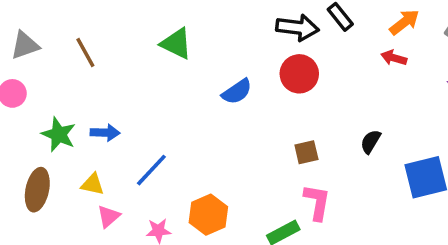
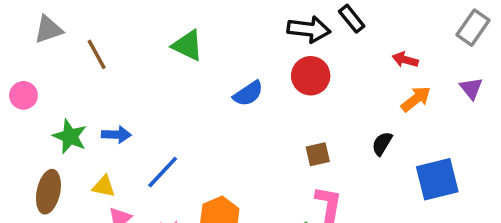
orange arrow: (404, 22) -> (416, 99), moved
gray triangle: (25, 45) -> (48, 29), moved

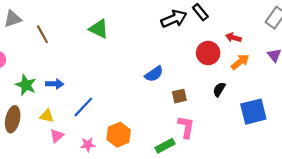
black arrow: (309, 29) -> (174, 19), turned -30
red circle: (311, 76) -> (208, 53), moved
blue semicircle: (248, 94) -> (154, 74), moved

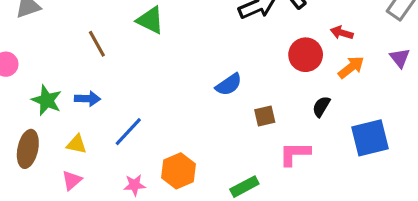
brown line: (42, 34) -> (97, 44), moved
pink L-shape: (186, 127) -> (295, 154), moved, turned -100
pink triangle: (57, 136) -> (72, 180), moved

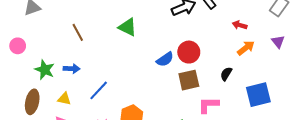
green triangle: (150, 20) -> (128, 27), moved
red circle: (306, 55) -> (189, 52), moved
brown square: (265, 116) -> (189, 80), size x1.5

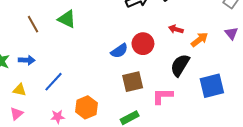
red arrow: (240, 25) -> (176, 29), moved
green triangle: (128, 27) -> (67, 19), moved
black semicircle: (226, 74) -> (180, 65), size x1.6
brown square: (189, 80) -> (133, 82), moved

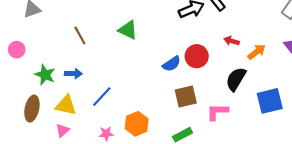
green triangle: (67, 19) -> (128, 30), moved
yellow triangle: (20, 90) -> (66, 105), size x1.5

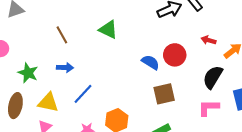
blue semicircle: (172, 64) -> (150, 62), turned -114
blue arrow: (73, 74) -> (65, 68), moved
pink L-shape: (217, 112) -> (208, 108), moved

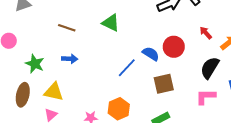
brown line: (62, 35) -> (67, 28), turned -42
red arrow: (208, 40) -> (206, 33), turned 32
blue line: (83, 94) -> (127, 68), moved

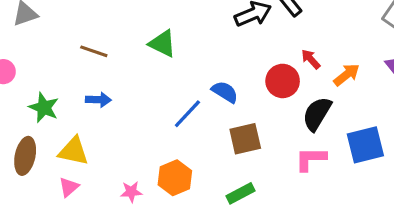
red circle: (174, 47) -> (283, 81), moved

